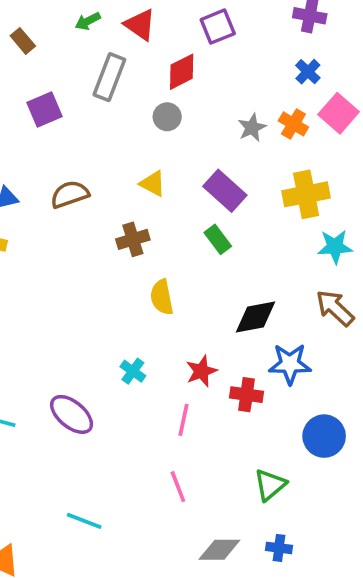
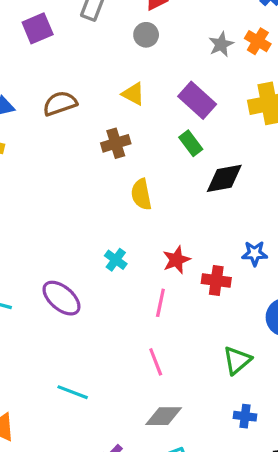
black diamond: (256, 317) -> (224, 178), moved
blue star: (290, 364) -> (255, 253), size x0.7
gray diamond: (219, 550) -> (164, 416), moved

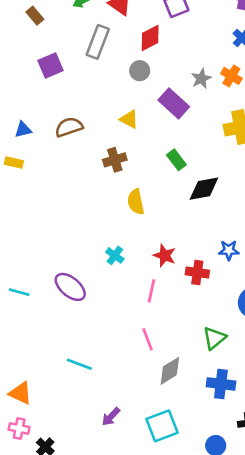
purple rectangle: (197, 100) -> (174, 103), moved
red star: (176, 260) -> (165, 255), turned -30
gray diamond: (164, 416) -> (170, 371), moved, turned -32
blue cross: (245, 416) -> (221, 384), size x1.5

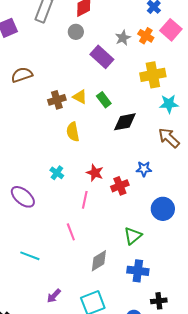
yellow triangle: (129, 119) -> (80, 97), moved
red cross: (197, 273) -> (120, 186), turned -30
pink line: (148, 339) -> (71, 232), moved

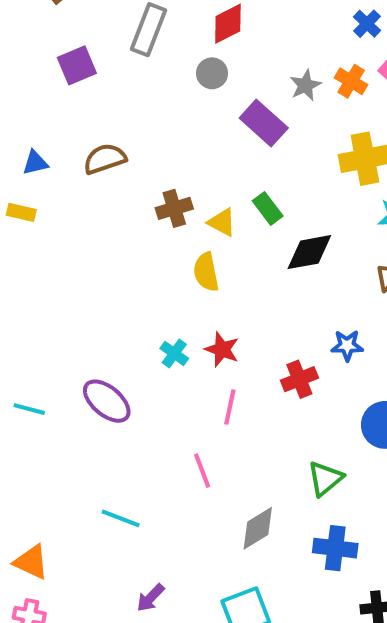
yellow triangle: (80, 97) -> (222, 222), moved
red star: (95, 173) -> (222, 349), moved
purple arrow: (54, 296) -> (150, 598), moved

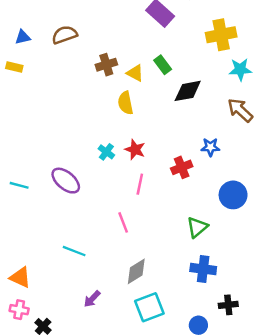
gray diamond: (258, 528) -> (136, 271), moved

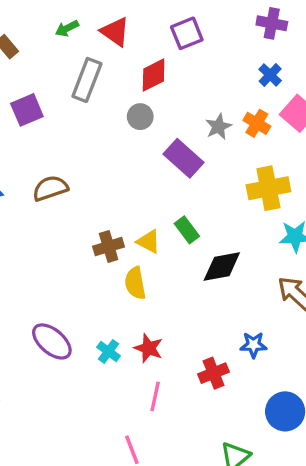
brown cross: (106, 65) -> (109, 247), moved
purple ellipse: (66, 181) -> (52, 341), moved

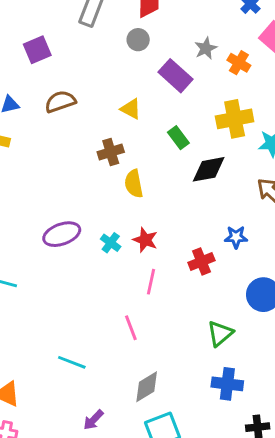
purple square: (27, 110) -> (37, 50), moved
orange cross: (257, 123) -> (239, 63), moved
yellow cross: (268, 188) -> (235, 119), moved
yellow triangle: (149, 242) -> (131, 109), moved
purple ellipse: (52, 341) -> (62, 234), turned -60

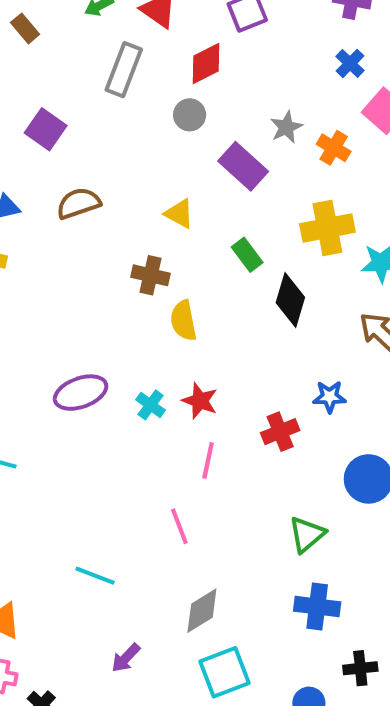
purple square: (37, 50) -> (46, 129), turned -32
brown cross: (111, 152) -> (151, 275), turned 30
black diamond: (209, 169) -> (290, 300), turned -63

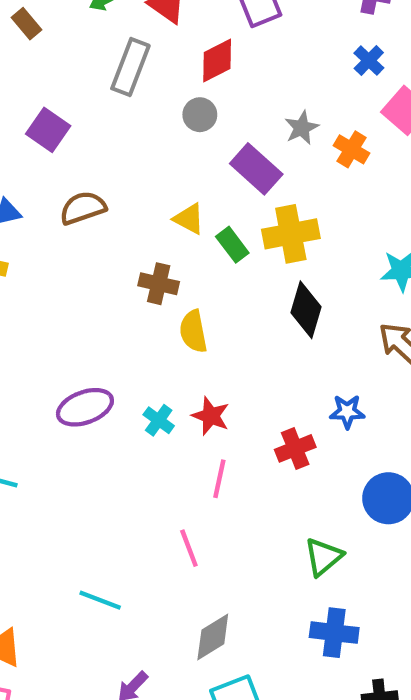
yellow cross: (327, 228) -> (291, 234), moved
green rectangle: (247, 255) -> (232, 245), moved

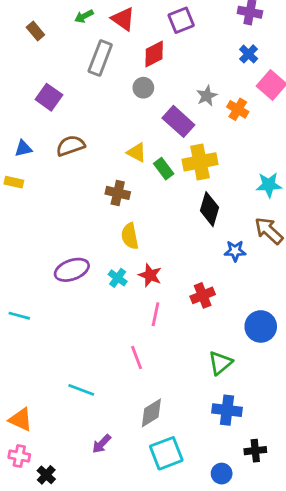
yellow semicircle: (193, 331) -> (130, 236), moved
blue star: (347, 412) -> (235, 251), moved

